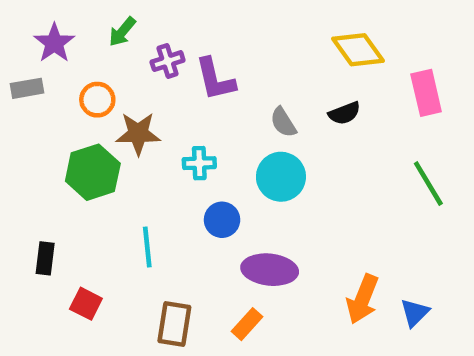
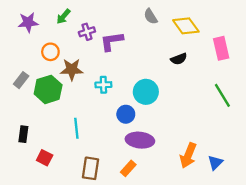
purple star: (54, 43) -> (28, 22), turned 30
purple L-shape: (215, 79) -> (112, 41), turned 95
gray rectangle: (27, 88) -> (21, 80), moved, turned -42
gray semicircle: (283, 122) -> (151, 16), moved
blue circle: (222, 220) -> (126, 114), moved

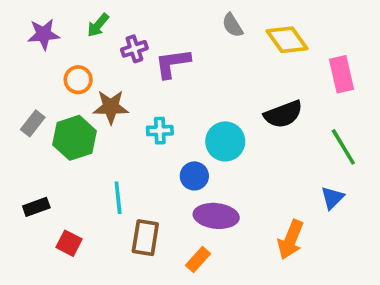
black semicircle: (179, 59) -> (283, 114), moved, size x1.5
black rectangle: (23, 134) -> (36, 207), turned 63
blue triangle: (215, 162) -> (332, 198), moved
brown rectangle: (90, 168) -> (145, 238), moved

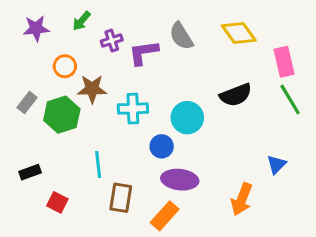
gray semicircle: (232, 25) -> (181, 36), moved, size x1.4
cyan cross: (160, 131) -> (133, 109), size x1.4
green line: (343, 147) -> (290, 99), moved
orange rectangle: (198, 260) -> (165, 216), size x1.4

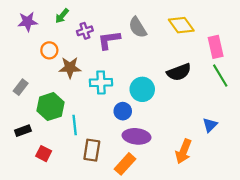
gray rectangle: (27, 103) -> (21, 87), moved
green hexagon: (62, 115) -> (50, 107), moved

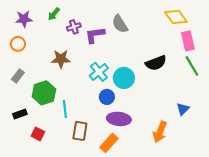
yellow diamond: (181, 25) -> (176, 17), moved
orange circle: (49, 50) -> (18, 44), moved
cyan cross: (101, 82) -> (99, 72), moved, turned -36

